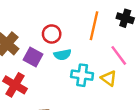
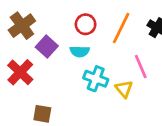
red circle: (52, 34) -> (86, 24), moved

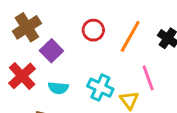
cyan semicircle: (80, 51) -> (58, 88), moved

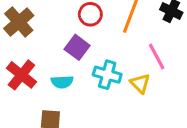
purple square: (51, 51) -> (77, 47), moved

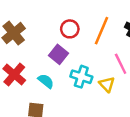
cyan semicircle: (62, 82) -> (46, 81), turned -140

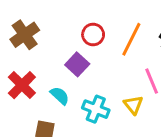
cyan cross: (81, 77) -> (96, 109), moved

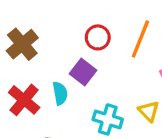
cyan semicircle: (60, 96) -> (60, 93), moved, turned 42

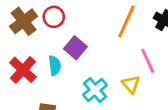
red circle: (98, 37) -> (54, 17), moved
cyan cross: (108, 119) -> (95, 90), turned 30

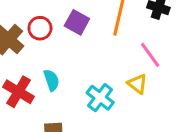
purple square: (75, 48) -> (77, 22), moved

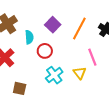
red circle: (40, 28) -> (45, 51), moved
cyan semicircle: (51, 80) -> (29, 37), moved

